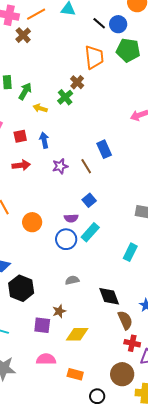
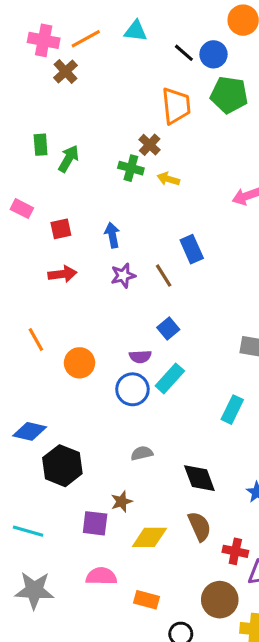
green cross: (65, 97) -> (131, 168), turned -35
yellow arrow: (40, 108) -> (168, 179), moved
blue arrow: (44, 140) -> (112, 235), moved
brown semicircle: (125, 320) -> (199, 526), moved

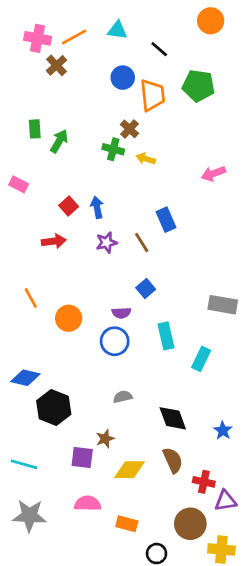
blue circle: (213, 54) -> (123, 78), moved
red square: (61, 229) -> (69, 206), moved, turned -30
cyan rectangle: (170, 378) -> (166, 336), moved, turned -55

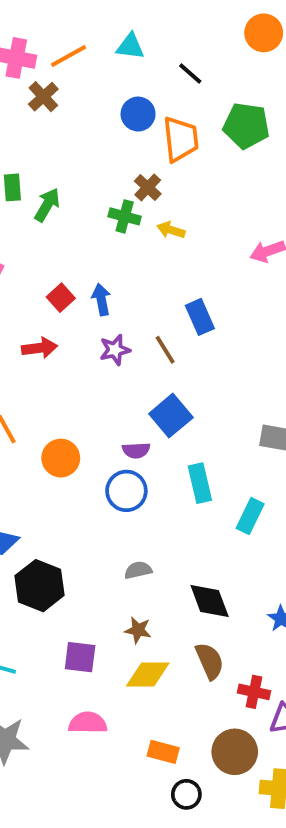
blue square: (146, 289) -> (171, 416), size x1.5
brown star: (105, 439) -> (138, 630), moved, turned 30
orange rectangle: (127, 524) -> (163, 752), moved

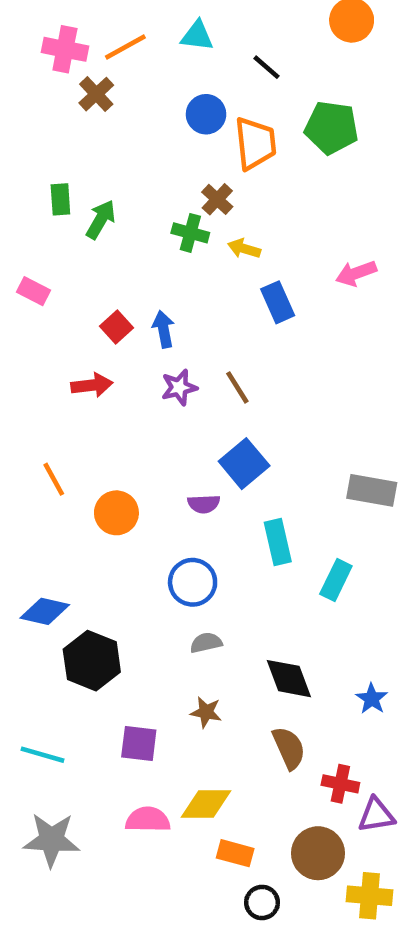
blue rectangle: (200, 317) -> (278, 302), moved
blue circle: (126, 491) -> (193, 582), moved
yellow diamond: (148, 675) -> (206, 804), moved

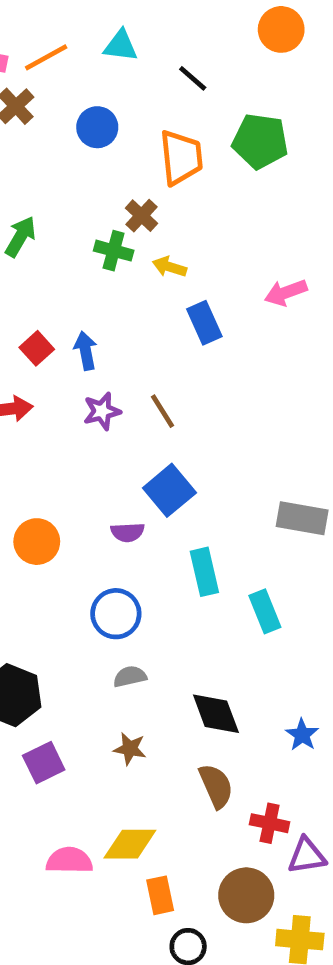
blue circle: (206, 114) -> (97, 127), moved
cyan rectangle: (336, 580) -> (265, 611), turned -48
purple square: (139, 743) -> (44, 763), moved, turned -33
orange rectangle: (235, 853) -> (160, 895), turned 63

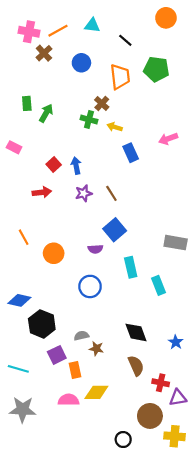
gray semicircle: (130, 677) -> (81, 336), moved
orange rectangle: (160, 895) -> (75, 370), moved

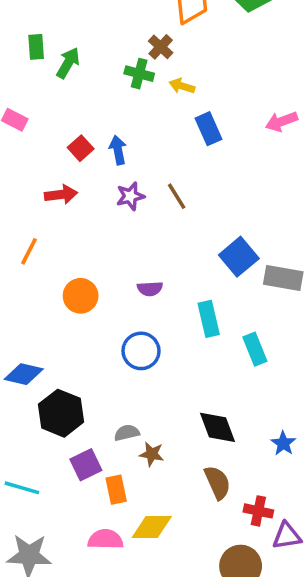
pink arrow: (168, 139) -> (281, 122), moved
blue square: (115, 230) -> (239, 257), moved
orange line: (24, 237) -> (29, 251), moved, turned 56

